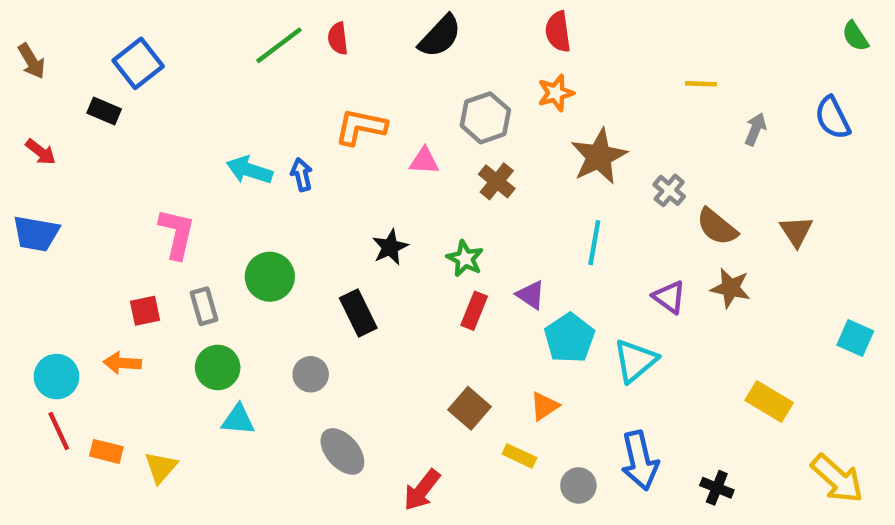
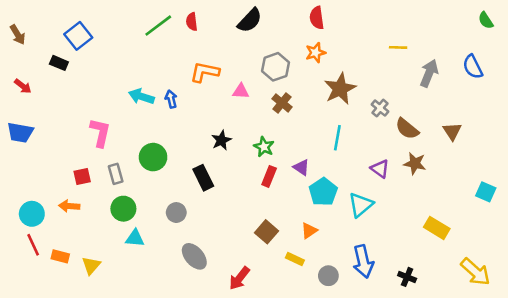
gray arrow: (755, 129) -> (429, 73), size x1.5

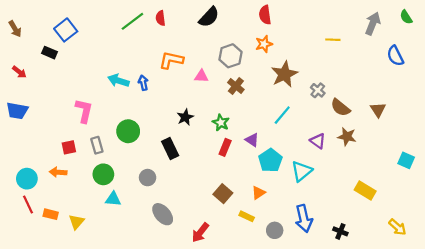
gray arrow: (429, 73) -> (373, 24), moved
cyan line: (337, 138) -> (282, 115), turned 30
yellow arrow: (475, 272) -> (397, 227), size x0.7

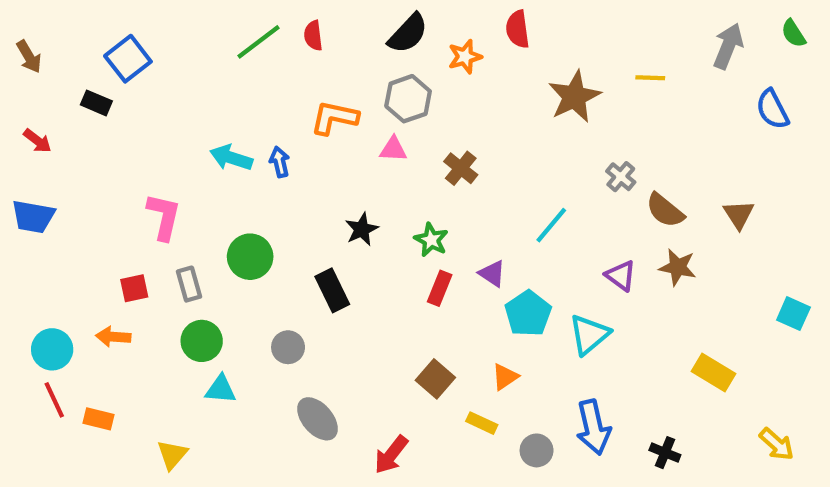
orange star: (264, 44) -> (465, 57), moved
gray hexagon: (230, 56) -> (408, 99), moved
brown star: (284, 74) -> (574, 97), moved
yellow triangle: (76, 222) -> (172, 455), moved

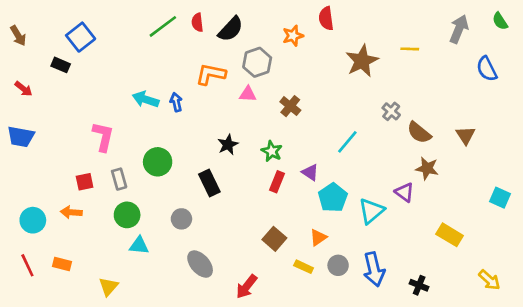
black semicircle: (408, 33) -> (231, 29), moved
purple triangle: (621, 276) -> (404, 192), moved
red line: (54, 400) -> (27, 265), moved
gray circle: (537, 450) -> (338, 265), moved

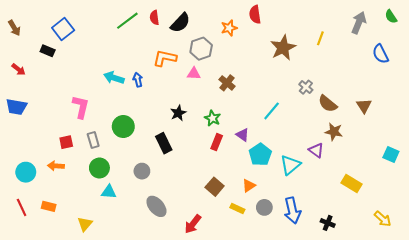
yellow line: (410, 49) -> (320, 38), turned -72

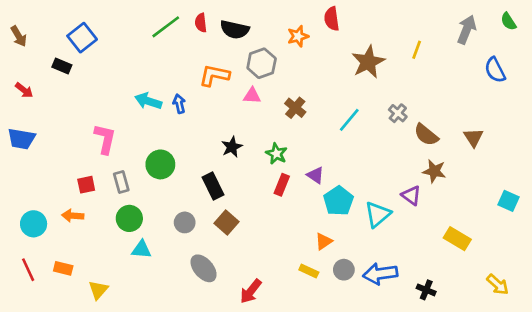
black semicircle: (180, 23) -> (235, 30), turned 60
cyan line: (272, 111) -> (349, 120), moved
brown square: (215, 187) -> (226, 222), moved
blue arrow: (292, 211) -> (380, 274), turned 95
yellow triangle: (85, 224) -> (98, 290), moved

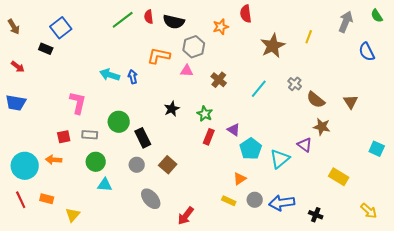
gray rectangle: (121, 182) -> (90, 135), turned -70
black rectangle: (213, 186) -> (143, 138), moved
cyan circle: (34, 224) -> (25, 166), size x1.4

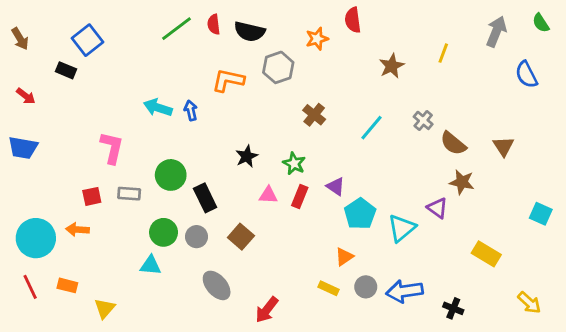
brown star: (273, 46) -> (392, 66), size x0.7
pink triangle: (187, 71) -> (268, 195), moved
green circle: (96, 162) -> (164, 232), moved

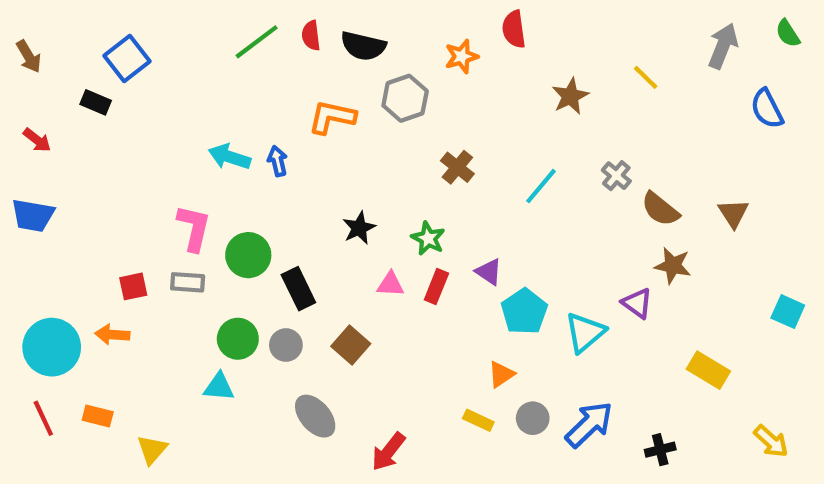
yellow line: (443, 53) -> (646, 77), turned -66
pink L-shape: (112, 148) -> (194, 228), moved
blue arrow: (404, 291) -> (589, 424), turned 144
black cross: (453, 308) -> (660, 450), turned -36

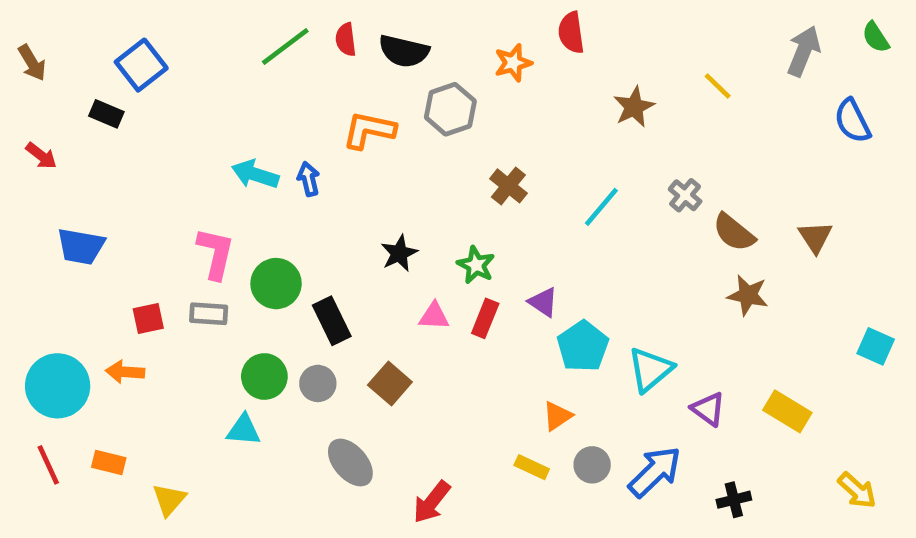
blue trapezoid: (33, 215) -> (81, 246), moved
purple triangle: (637, 303) -> (708, 409), moved

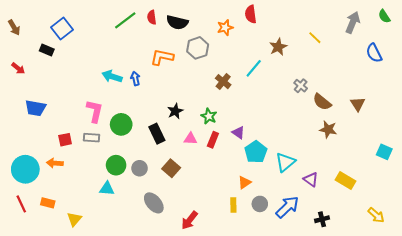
cyan line: (601, 207) -> (254, 68), moved
black rectangle: (332, 321) -> (157, 134), moved
yellow rectangle: (532, 467) -> (233, 205), turned 64

